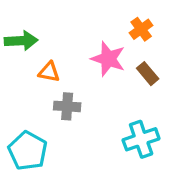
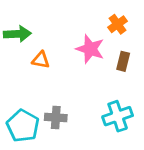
brown rectangle: (148, 74) -> (123, 61), turned 54
gray cross: (67, 106) -> (56, 118), moved

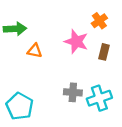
gray cross: (56, 118) -> (73, 92), moved

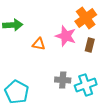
orange cross: (99, 21) -> (86, 18), size x1.5
orange triangle: (35, 51) -> (39, 44), moved

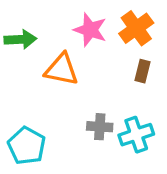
pink star: (66, 36) -> (90, 30), moved
orange triangle: (39, 44) -> (62, 70), size x1.6

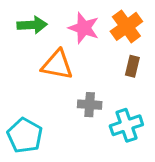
green arrow: (20, 39) -> (32, 25), moved
gray cross: (100, 127) -> (90, 105), moved

